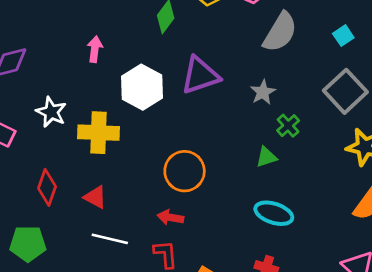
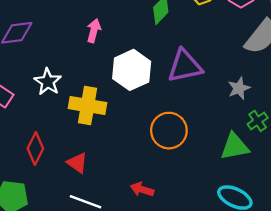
green triangle: (266, 157) -> (235, 147), size x1.5
orange circle: (185, 171) -> (169, 131), moved

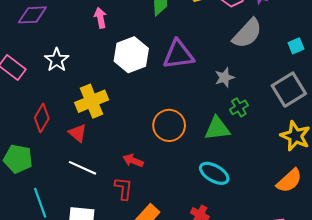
pink arrow: (94, 31) -> (100, 18), turned -30
yellow cross: (88, 106) -> (92, 101), moved, turned -36
orange circle: (169, 131) -> (169, 125), moved

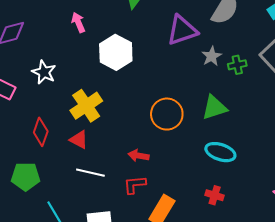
purple triangle: (178, 55) -> (182, 30), moved
green cross: (239, 107) -> (237, 65), moved, turned 30
red L-shape: (124, 188) -> (135, 185), turned -90

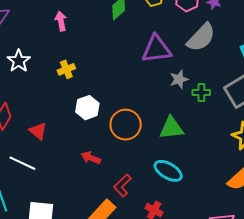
white hexagon: (116, 52) -> (87, 108), moved, size x0.7
yellow cross: (86, 106) -> (66, 69), moved, size x0.6
white line: (90, 173) -> (22, 163), moved
red L-shape: (135, 185) -> (122, 185), moved, turned -50

